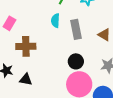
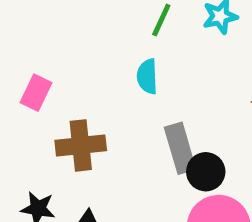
gray rectangle: (76, 29) -> (180, 148), moved

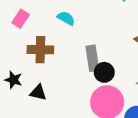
cyan semicircle: (147, 76) -> (66, 18), moved, turned 114

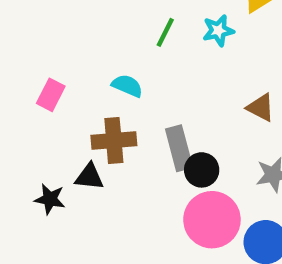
brown cross: (40, 50) -> (114, 140), moved
black triangle: (38, 93) -> (89, 177), moved

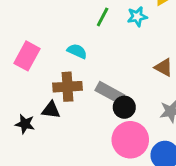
pink rectangle: (51, 95) -> (27, 56), size x1.4
gray rectangle: (179, 148) -> (110, 93), turned -48

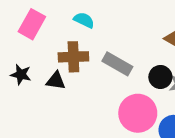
black circle: (124, 107) -> (160, 77), moved
black star: (25, 124) -> (21, 74), moved

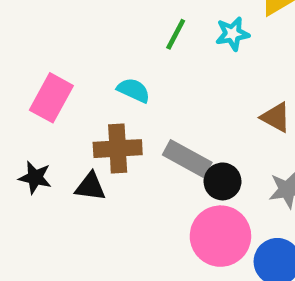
black circle: (160, 77) -> (222, 181), moved

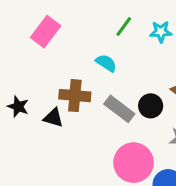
cyan semicircle: (134, 90) -> (106, 63), moved
pink rectangle: (51, 98) -> (46, 32), moved
black circle: (222, 181) -> (151, 106), moved

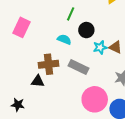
cyan star: (161, 32) -> (100, 47), moved
black star: (18, 106) -> (18, 105), moved
black circle: (151, 106) -> (86, 30), moved

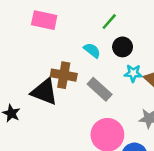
pink rectangle: (22, 27) -> (44, 20), turned 60
black triangle: (38, 81) -> (44, 92), size x1.6

